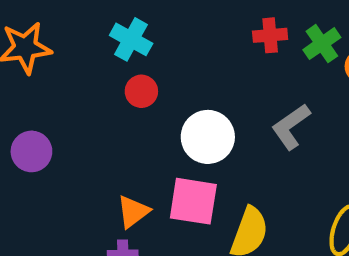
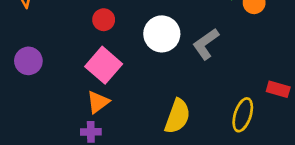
white circle: (208, 137) -> (162, 34), moved
pink square: (193, 201) -> (104, 65), moved, turned 32

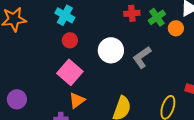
purple circle: (28, 61) -> (17, 99), moved
orange triangle: (98, 102) -> (77, 100), moved

